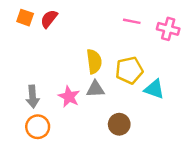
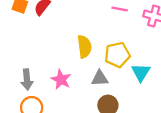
gray triangle: (95, 89) -> (100, 78), moved
cyan triangle: (154, 89) -> (141, 72), turned 42

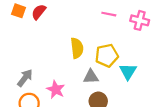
gray arrow: (27, 79) -> (25, 78), turned -138
pink star: (61, 79) -> (56, 90), moved

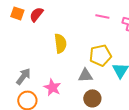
yellow semicircle: (77, 48) -> (60, 43), moved

